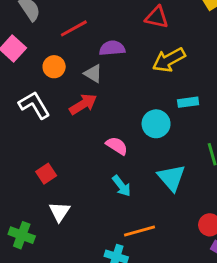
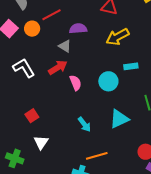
orange circle: (54, 67) -> (32, 29), moved
pink semicircle: (117, 146) -> (75, 83), moved, turned 35
cyan triangle: (172, 178) -> (119, 119), turned 45

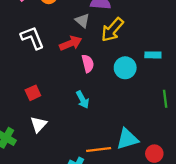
yellow arrow: (118, 37) -> (112, 30), moved, turned -30
cyan triangle: (119, 119) -> (127, 139), moved
cyan arrow: (84, 124) -> (83, 100), moved

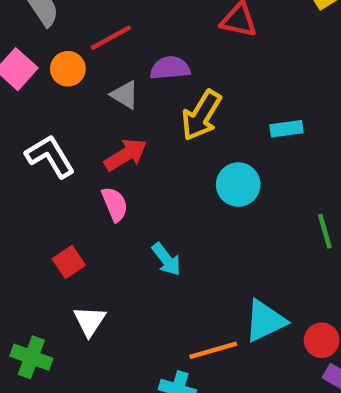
gray triangle: (82, 21) -> (125, 95), moved
cyan rectangle: (153, 55) -> (286, 129), moved
pink semicircle: (88, 64) -> (115, 204), moved

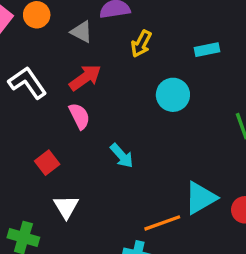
yellow arrow: (201, 115) -> (141, 44), size x0.7

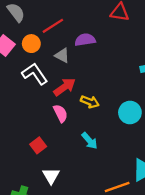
yellow arrow: (141, 44) -> (90, 102), moved, turned -96
white L-shape: (27, 83) -> (35, 74), moved
cyan circle: (173, 95) -> (130, 113), moved

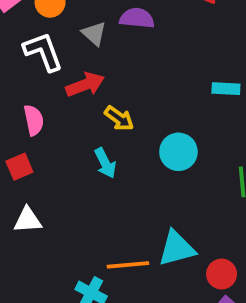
pink semicircle: (60, 113) -> (34, 120), moved
cyan arrow: (90, 141) -> (105, 163), moved
white triangle: (51, 176) -> (28, 220), turned 42

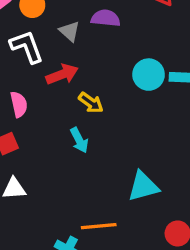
cyan circle: (178, 152) -> (149, 75), moved
cyan triangle: (177, 248) -> (143, 186), moved

